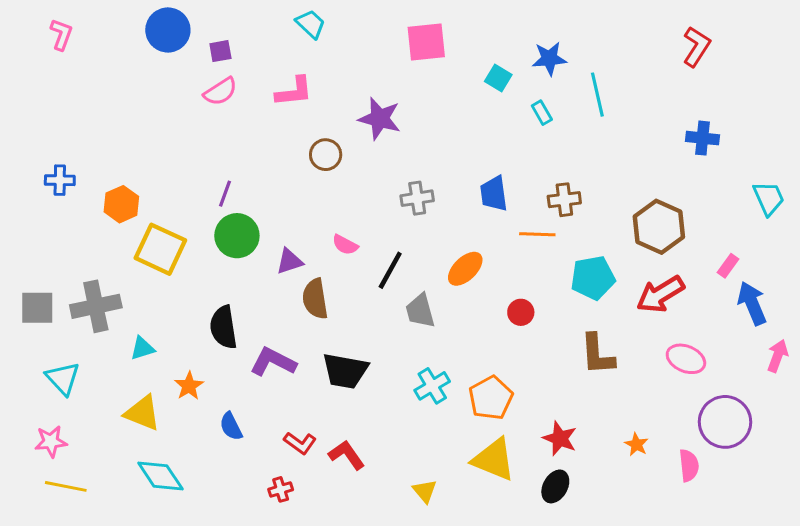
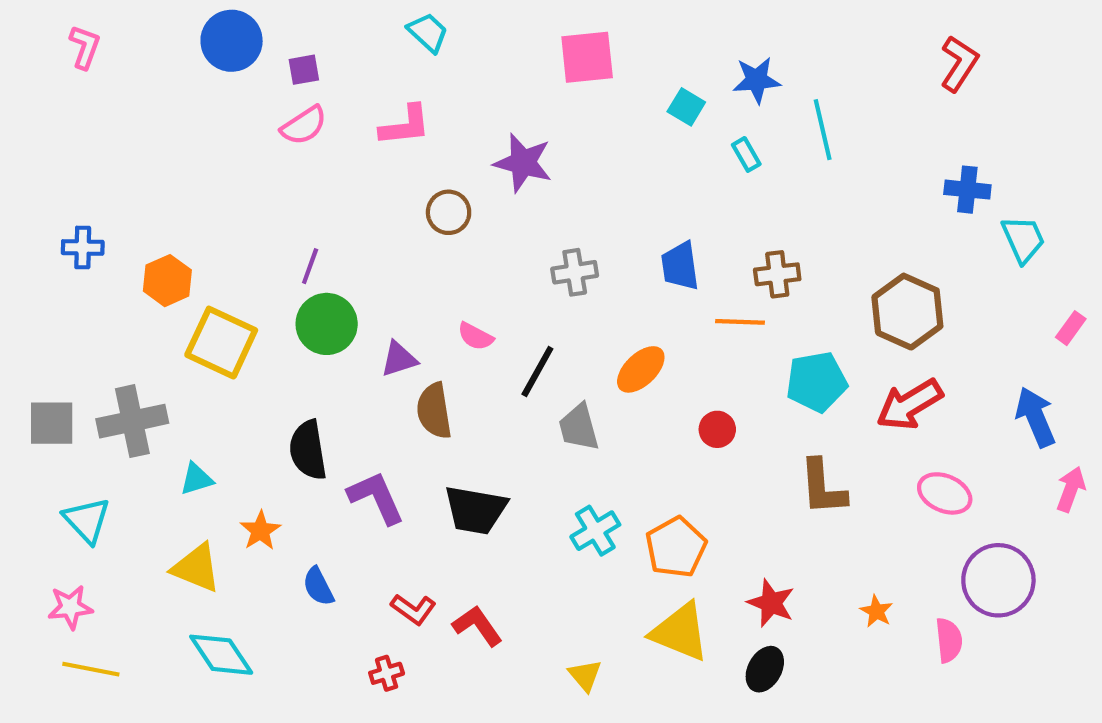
cyan trapezoid: (769, 198) -> (1023, 239), moved
pink rectangle: (728, 266) -> (1071, 328), moved
purple L-shape: (273, 362) -> (376, 498), turned 39

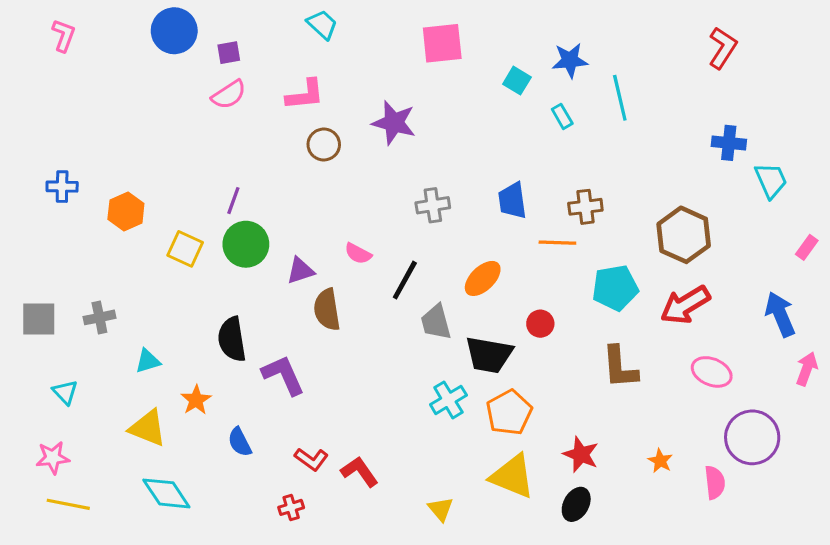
brown circle: (449, 212) -> (324, 144), moved
yellow square: (221, 343) -> (185, 249), moved, size x0.7
gray cross: (132, 421) -> (99, 317), size x0.6
black trapezoid: (475, 510) -> (489, 355), moved
cyan triangle: (87, 520) -> (65, 392), size x0.7

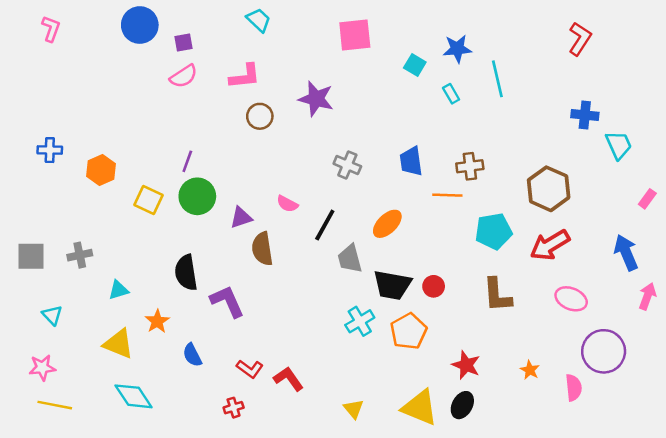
gray cross: (433, 205) -> (347, 165), turned 32
red circle: (540, 324) -> (434, 286), moved
yellow triangle: (512, 476) -> (420, 408), moved

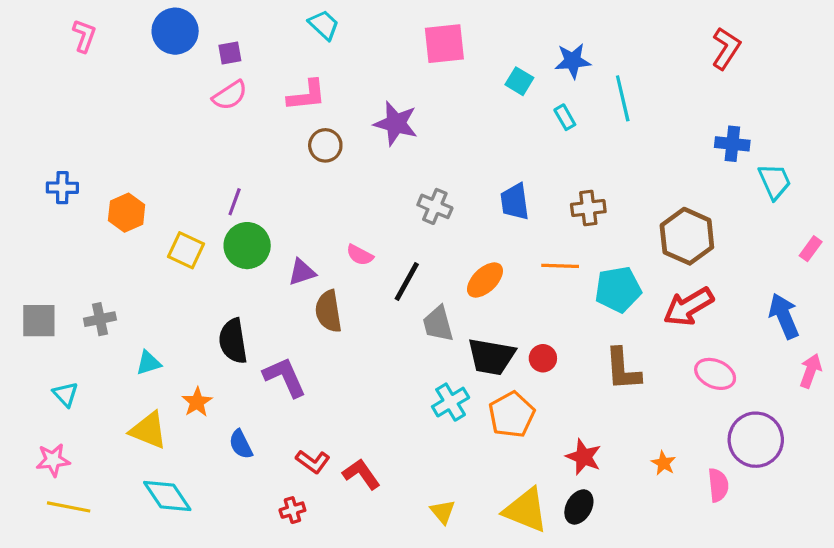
pink L-shape: (51, 29) -> (84, 36), moved
orange line: (447, 195) -> (560, 266), moved

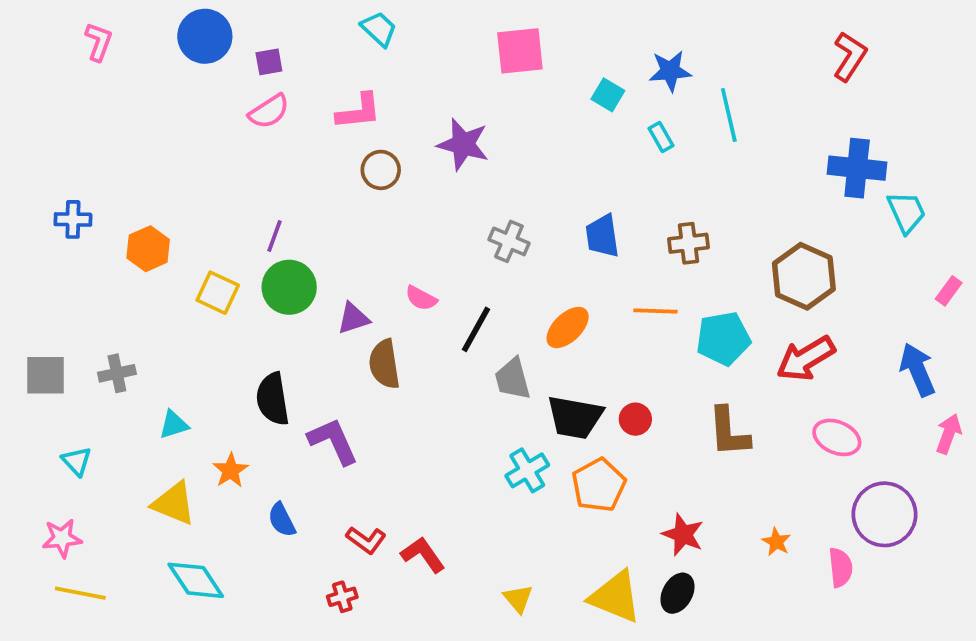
blue cross: (732, 144) -> (857, 168), size x1.4

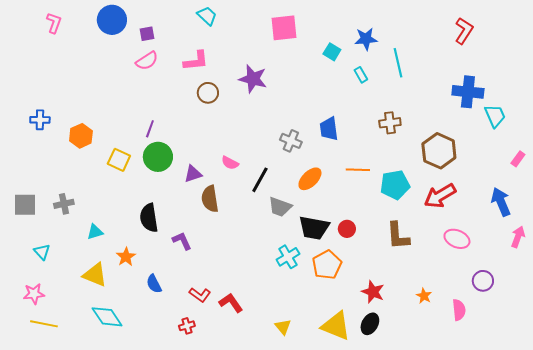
gray cross: (509, 241) -> (291, 141), moved
brown cross: (688, 243) -> (390, 123), moved
gray trapezoid: (513, 379) -> (280, 207), turned -55
purple L-shape: (333, 441) -> (182, 241), size x0.7
purple circle: (884, 514) -> (483, 281), size x0.6

